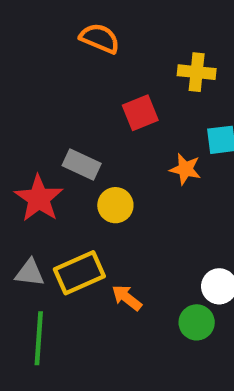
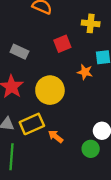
gray rectangle: (82, 165) -> (19, 52), moved
yellow circle: (115, 205) -> (50, 90), size x1.6

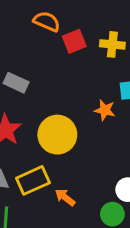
red square: (62, 44) -> (74, 41), moved

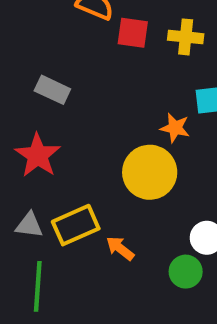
red square: (74, 41) -> (133, 33), turned 30
yellow circle: (57, 135) -> (150, 172), moved

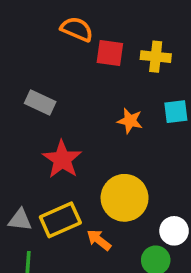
orange star: (175, 128) -> (130, 121), moved
red star: (38, 155) -> (62, 159), moved
yellow circle: (150, 172) -> (125, 198), moved

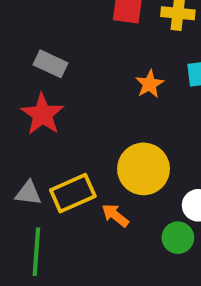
orange star: (130, 121) -> (150, 84), turned 30
red star: (62, 159) -> (42, 114), moved

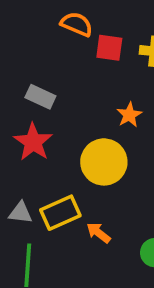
yellow circle: (144, 169) -> (104, 162), moved

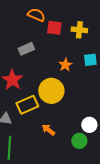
gray rectangle: (40, 97) -> (26, 49), moved, turned -49
yellow rectangle: (60, 213) -> (27, 105), moved

